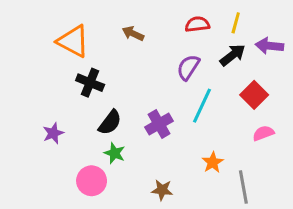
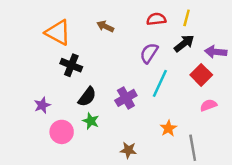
purple arrow: (269, 46) -> (216, 52), moved
pink circle: (92, 181) -> (62, 132), moved

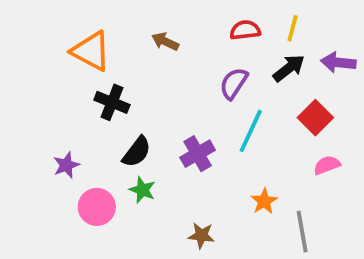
purple arrow: (216, 52) -> (338, 62), moved

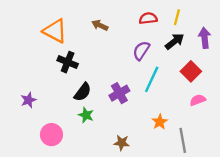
purple arrow: (338, 62) -> (205, 38), turned 78
purple star: (66, 165) -> (28, 100), moved
pink circle: (97, 207) -> (51, 135), moved

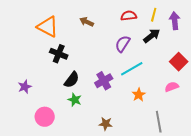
purple arrow: (205, 38) -> (175, 21), moved
red square: (191, 71) -> (179, 62), moved
cyan line: (152, 79) -> (132, 69), turned 35
orange star: (160, 122) -> (139, 95), moved

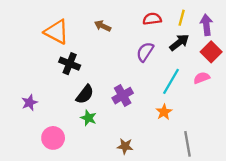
red square: (179, 62) -> (211, 52), moved
cyan line: (132, 69) -> (171, 81), moved, turned -30
pink semicircle: (172, 87) -> (202, 78), moved

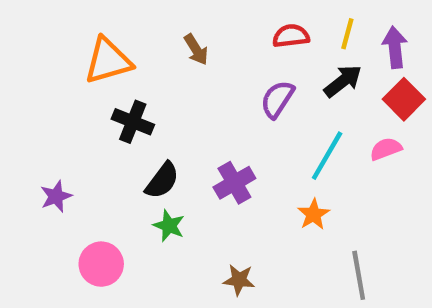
brown arrow: (103, 26) -> (196, 49), turned -147
orange triangle: (57, 32) -> (108, 61), turned -44

